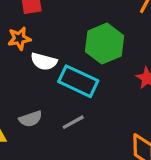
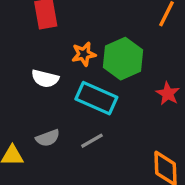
orange star: (19, 38) -> (84, 54), moved
white semicircle: (44, 61) -> (45, 79), moved

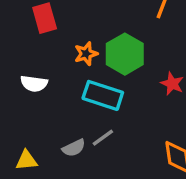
white semicircle: (45, 79) -> (34, 84), moved
gray semicircle: (48, 138) -> (74, 148), moved

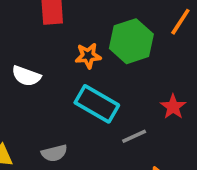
green hexagon: (125, 54) -> (131, 41), moved
gray line: (103, 138) -> (134, 136), moved

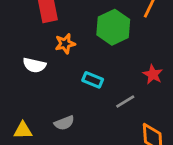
orange star: (88, 56) -> (65, 44), moved
cyan rectangle: (97, 104) -> (93, 80), size x0.6

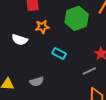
gray line: (125, 101) -> (89, 71), moved

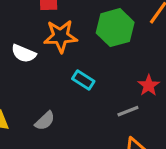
orange star: (42, 27) -> (61, 36), size x1.5
gray semicircle: (37, 82) -> (45, 121), turned -32

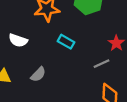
white semicircle: (24, 53) -> (18, 40), moved

